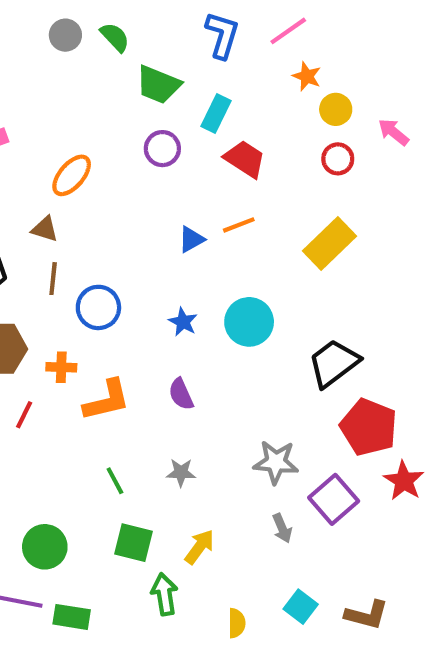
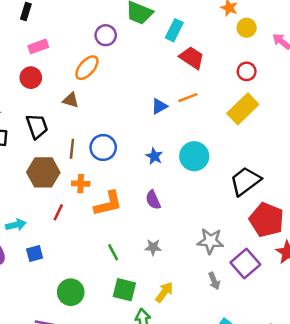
purple circle: (162, 149) -> (106, 35), moved
red circle: (338, 159) -> (247, 71), moved
brown line: (53, 279) -> (72, 149), moved

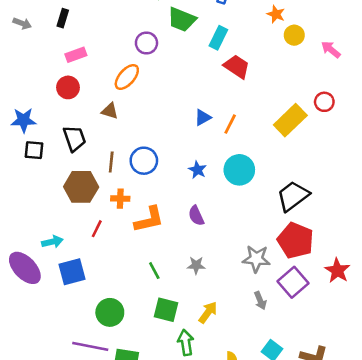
red circle: (247, 71) -> (324, 102), moved
orange line: (188, 98) -> (230, 124), moved, turned -42
red pentagon: (267, 220) -> (296, 240), moved
blue square: (35, 254) -> (72, 272), size x1.5

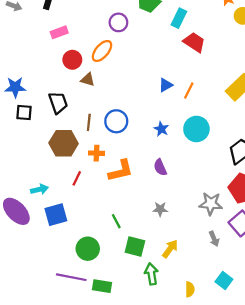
red circle: (68, 87) -> (72, 60), moved
green line: (154, 271) -> (116, 221), moved

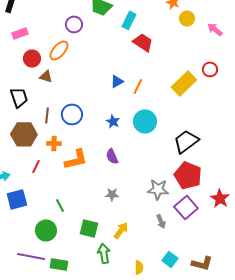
green line: (116, 221) -> (60, 205), moved

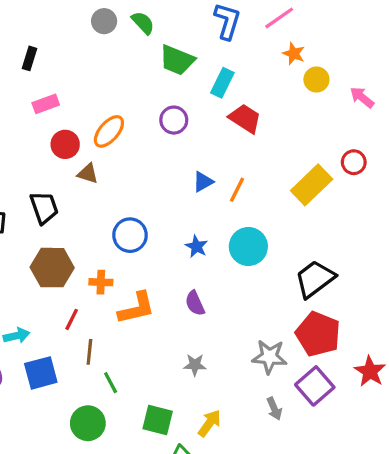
purple circle: (74, 24) -> (174, 120), moved
brown line: (47, 115) -> (89, 352), moved

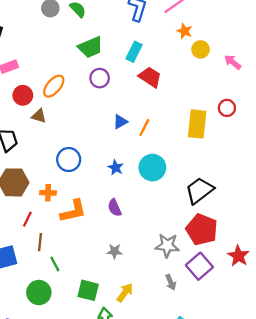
green trapezoid: (177, 60) -> (90, 47), moved, turned -45
yellow rectangle: (312, 185) -> (197, 124), turned -40

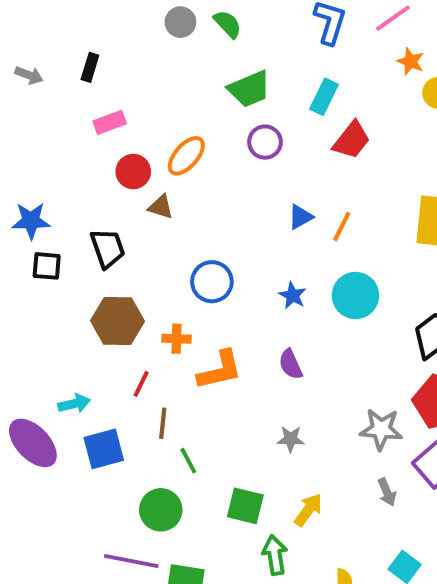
red trapezoid: (150, 77) -> (352, 140), turned 95

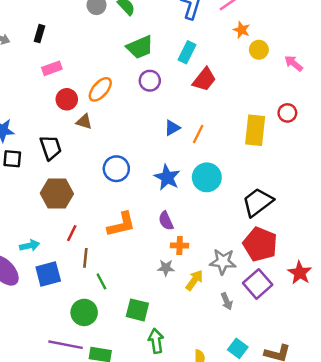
blue star: (293, 295) -> (167, 177), size x1.5
orange cross: (176, 339) -> (180, 246), moved
yellow arrow: (308, 510) -> (194, 280), moved

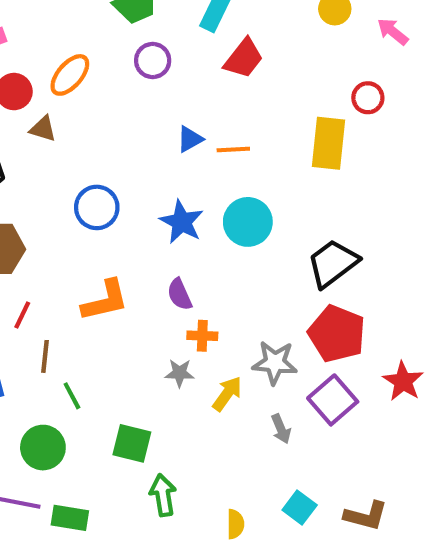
red circle: (287, 113) -> (368, 98), moved
orange line: (198, 134) -> (233, 149), turned 60

